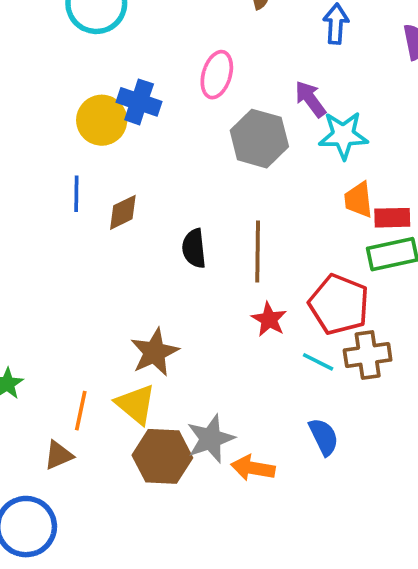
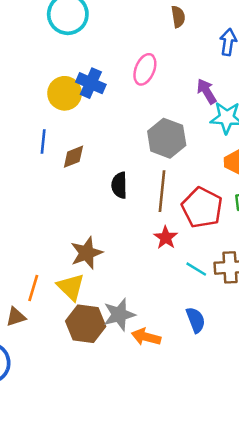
gray hexagon: (259, 139) -> (167, 138), moved
red pentagon: (339, 304) -> (202, 208), moved

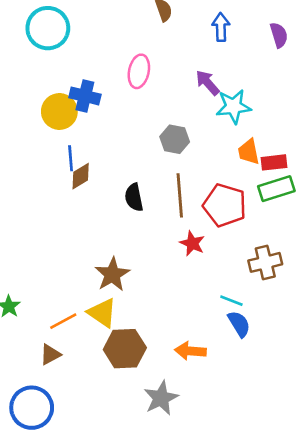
gray hexagon: (167, 138) -> (175, 139), size x0.7
blue line: (43, 141) -> (71, 158), moved
cyan line: (196, 269) -> (231, 301), moved
orange line: (33, 288) -> (63, 321), turned 55
gray star: (119, 315) -> (161, 398), moved

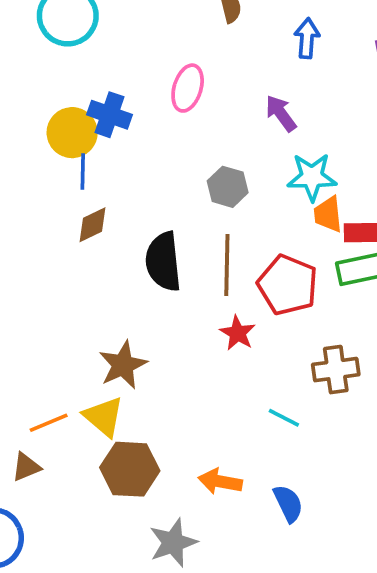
cyan star: (233, 107) -> (312, 177), moved
blue line: (71, 158) -> (83, 171), moved
black semicircle: (134, 197) -> (163, 262), size x1.5
blue semicircle: (239, 324) -> (288, 504), moved

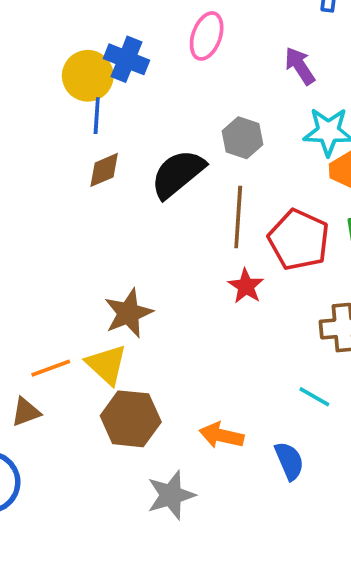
black semicircle: (163, 262) -> (178, 174), moved, turned 54
cyan line: (284, 418) -> (314, 397), moved

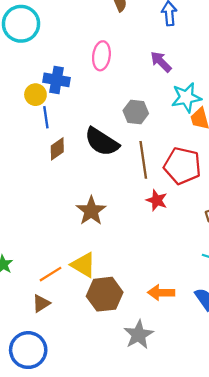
yellow circle: (88, 76) -> (35, 95), size x0.7
black semicircle: (178, 174) -> (102, 142), turned -96
brown star: (128, 313) -> (91, 211), moved

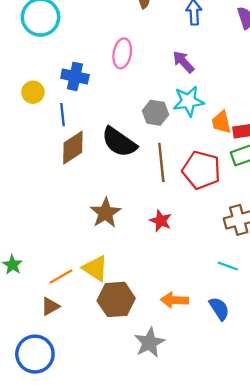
yellow circle: (35, 95) -> (33, 92), moved
cyan star: (186, 97) -> (188, 101), moved
brown diamond: (57, 149) -> (73, 148), size x1.4
red star: (157, 200) -> (161, 221), moved

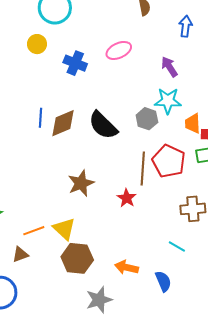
pink ellipse: (122, 53) -> (119, 50), turned 45
yellow circle: (33, 92) -> (37, 44), moved
gray hexagon: (155, 113) -> (147, 119), moved
blue line: (62, 115) -> (40, 118), moved
brown line: (161, 162) -> (143, 169), moved

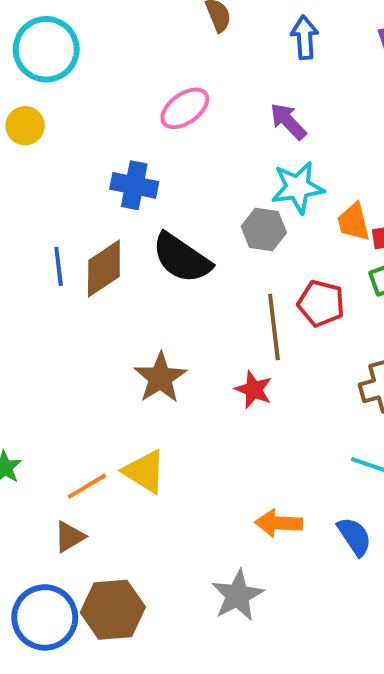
blue cross: (75, 63) -> (134, 185), moved
red pentagon: (169, 161) -> (321, 303), size x0.7
brown hexagon: (77, 258) -> (113, 610), moved

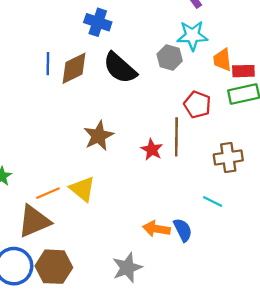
brown line: (274, 327) -> (176, 137), moved
blue semicircle: (354, 536) -> (183, 230), moved
brown triangle: (69, 537) -> (34, 221), size x1.8

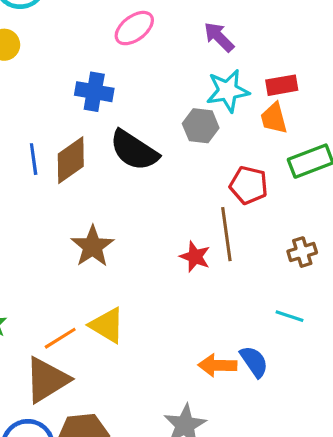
red rectangle: (243, 71) -> (282, 85), moved
brown star: (99, 136) -> (92, 246), moved
brown cross: (228, 157) -> (302, 252), size x0.7

